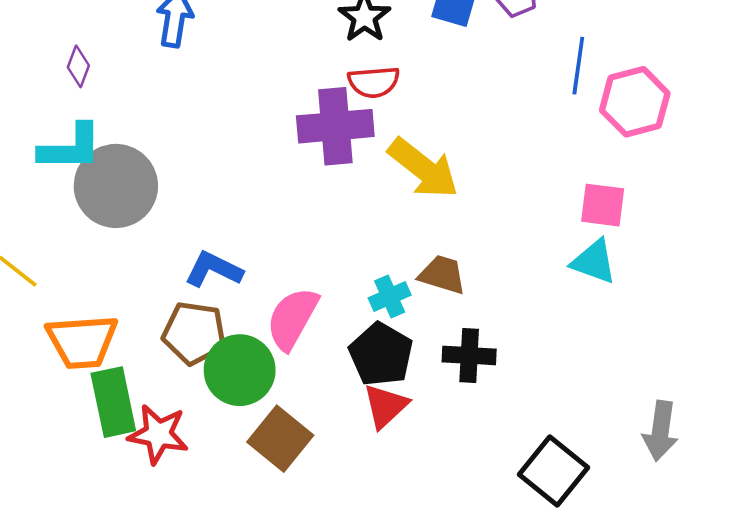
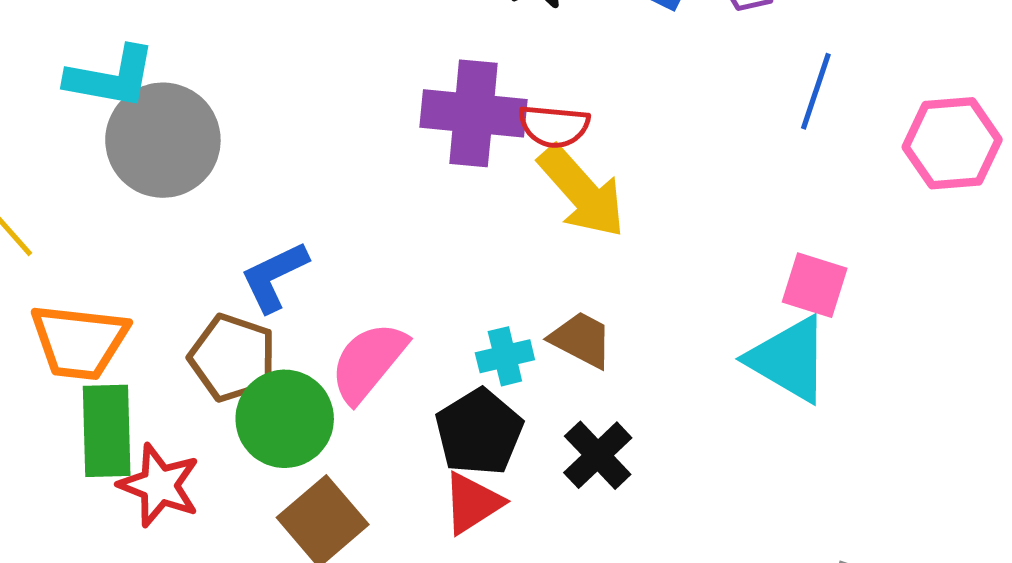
red semicircle: (374, 82) -> (554, 126), moved
pink hexagon: (635, 102) -> (952, 143), moved
cyan triangle: (594, 262) -> (789, 359), size x1.4
blue L-shape: (214, 269) -> (274, 277), turned -62
black cross: (469, 355) -> (598, 455), turned 33

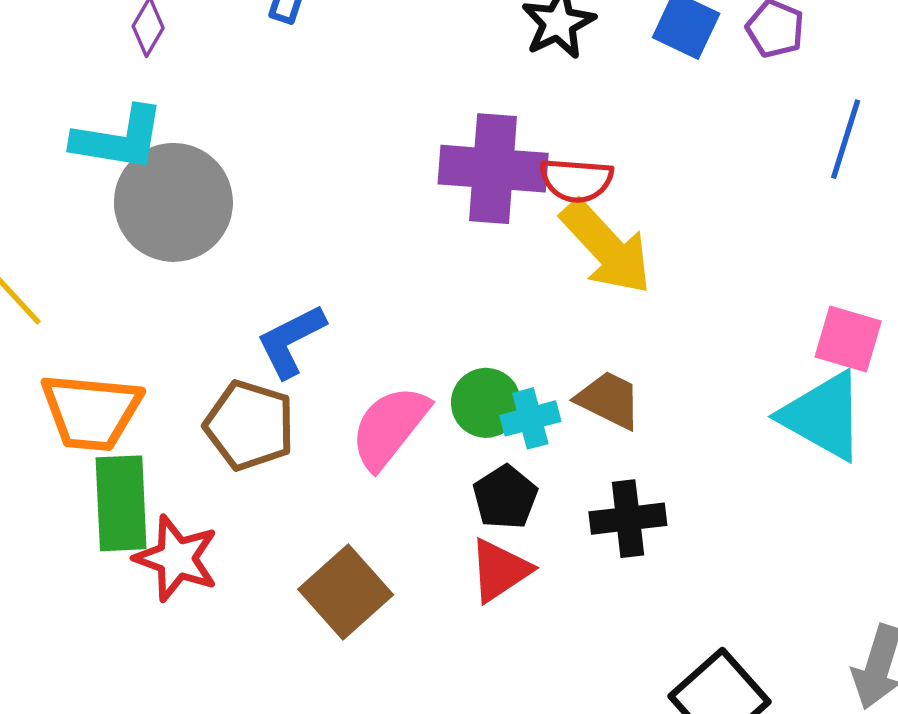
green circle: (285, 419) -> (486, 403), moved, size x0.7
black pentagon: (479, 432) -> (505, 497), size x0.7
black cross: (598, 455) -> (628, 519), turned 38

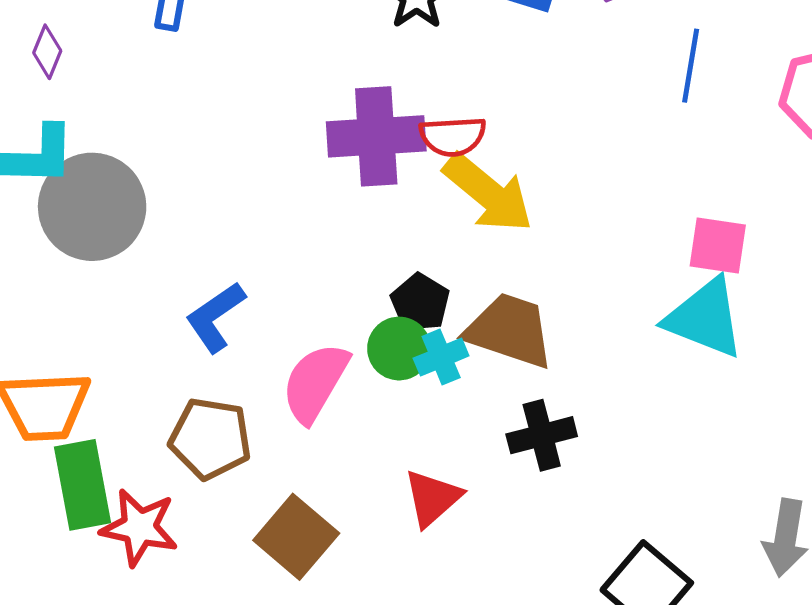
brown trapezoid: (609, 400) -> (510, 330), size x1.5
brown pentagon: (250, 425) -> (210, 439), moved
black pentagon: (505, 497) -> (420, 303), moved

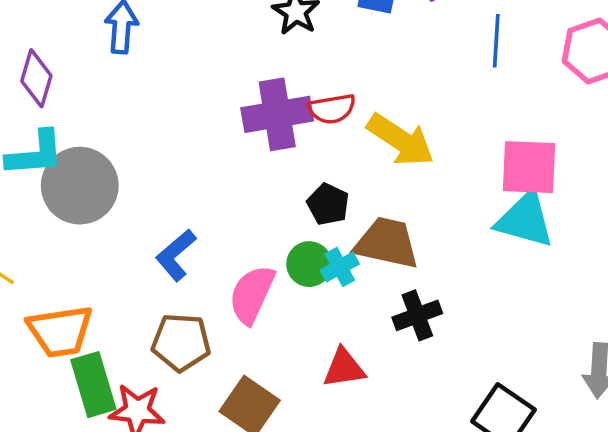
purple diamond: (47, 52) -> (36, 78), size x1.5
yellow arrow: (488, 193) -> (401, 140), moved
pink square: (718, 246) -> (529, 167), size x1.4
black pentagon: (420, 303) -> (328, 204), moved
red triangle: (432, 498) -> (344, 368), turned 39

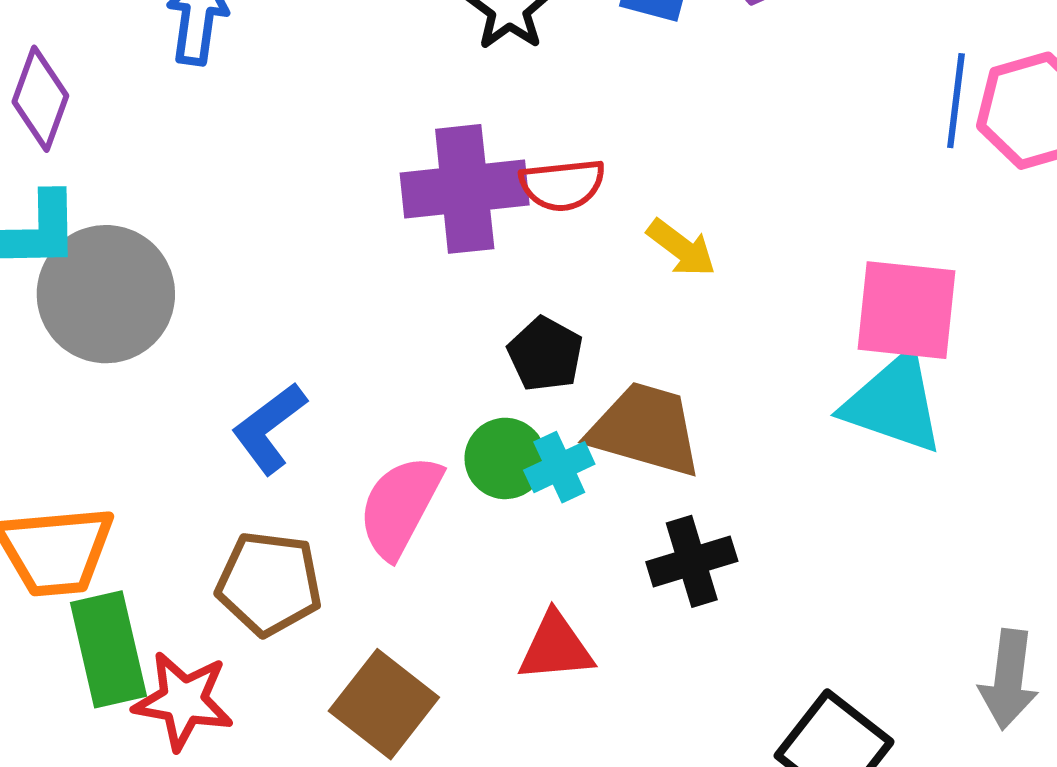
blue line: (496, 41) -> (956, 101), moved
yellow arrow: (401, 140) -> (681, 248), size x0.6

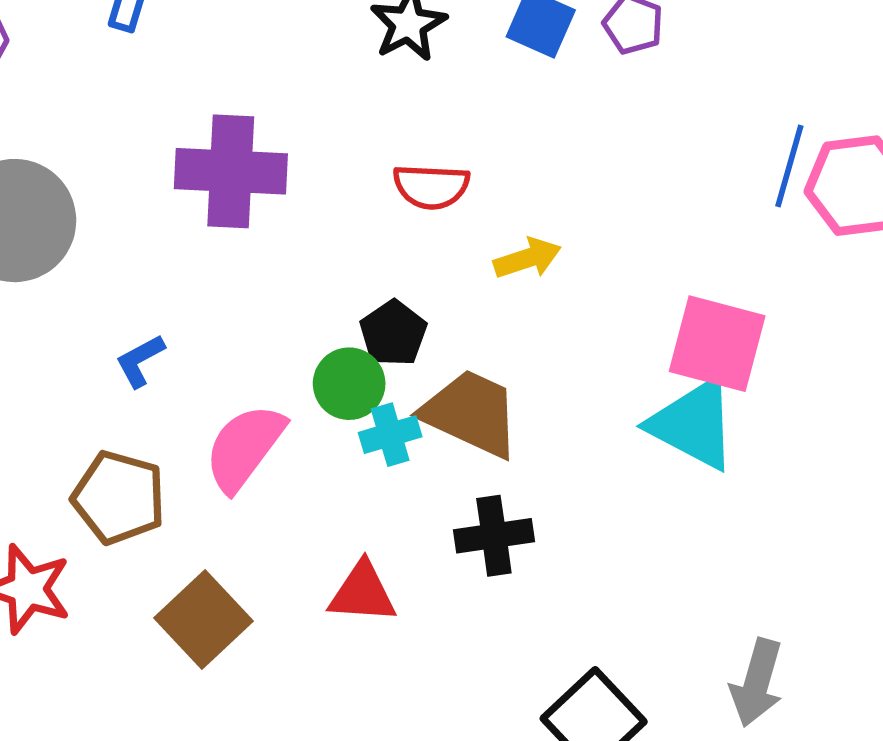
purple cross: (465, 189) -> (231, 171), moved
yellow arrow: (681, 248) -> (527, 258), turned -64
blue L-shape: (269, 428) -> (140, 361), size x0.7
green circle: (505, 458) -> (349, 384), moved

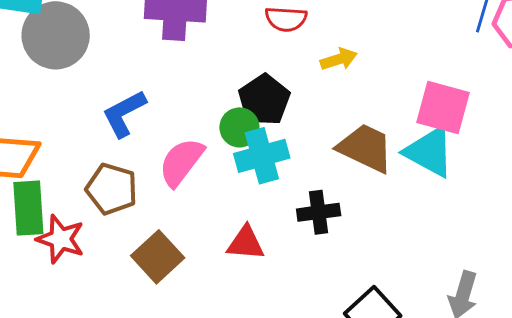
black pentagon: (393, 333) -> (264, 100), size x1.4
blue L-shape: (140, 361) -> (124, 114), size x1.6
brown trapezoid: (471, 413) -> (365, 148), moved
cyan cross: (390, 435) -> (262, 156), size x1.6

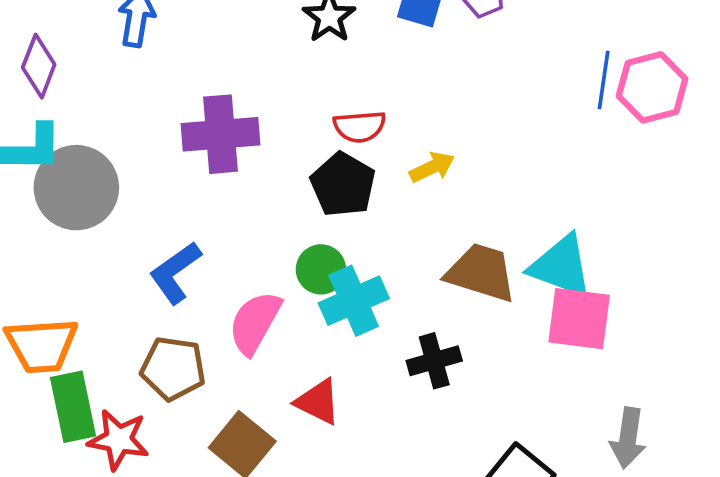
black pentagon: (264, 100) -> (343, 185), moved
pink square: (443, 107) -> (579, 319), moved
red triangle: (246, 243) -> (318, 402), moved, turned 30

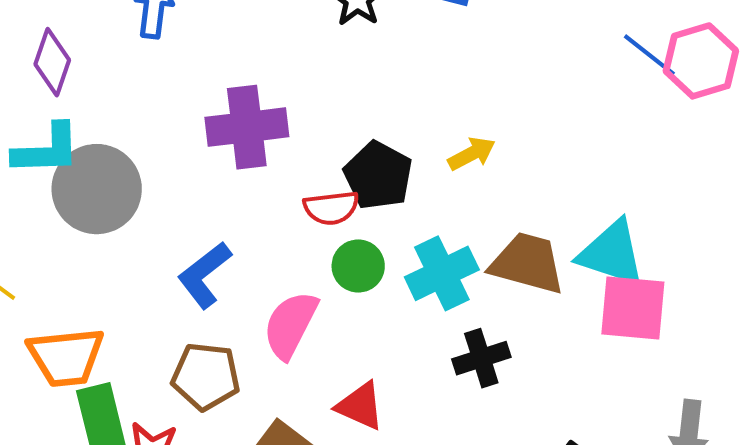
blue line: (604, 80) -> (649, 55), turned -58
red semicircle: (360, 127) -> (331, 208), moved
cyan cross: (354, 301) -> (442, 273), moved

